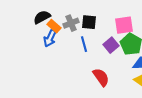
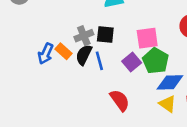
black semicircle: (42, 17) -> (84, 55), moved, turned -36
orange rectangle: (54, 26) -> (63, 51), moved
blue arrow: (50, 38) -> (46, 54), moved

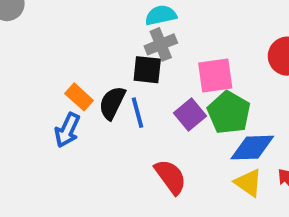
gray cross: (84, 36) -> (161, 44), moved
blue arrow: (46, 54) -> (67, 130), moved

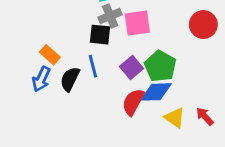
pink square: (215, 76) -> (137, 23), moved
black semicircle: (112, 103) -> (70, 79), moved
blue diamond: (252, 148) -> (156, 92), moved
red semicircle: (171, 177) -> (133, 102), moved, turned -116

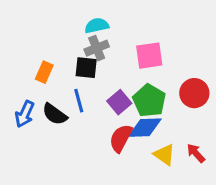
pink square: (137, 23) -> (149, 56), moved
red circle: (203, 25) -> (194, 93), moved
orange rectangle: (50, 55) -> (44, 72), moved, turned 72
black semicircle: (70, 79) -> (55, 114), turned -80

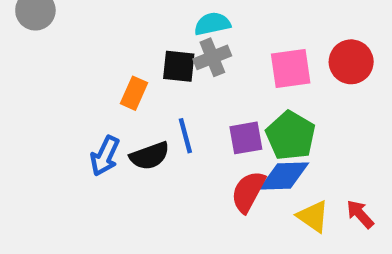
black square: (86, 68) -> (179, 66), moved
red circle: (194, 93) -> (351, 62), moved
purple square: (119, 102) -> (246, 138), turned 30
black semicircle: (55, 114) -> (150, 156), turned -56

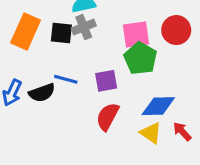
orange rectangle: (134, 93) -> (26, 32), moved, size x1.6
blue line: (185, 136) -> (66, 79), turned -60
green pentagon: (291, 136) -> (140, 58), moved
blue diamond: (284, 176) -> (158, 106), moved

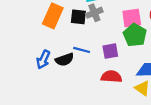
red semicircle: (108, 117) -> (111, 77), turned 66

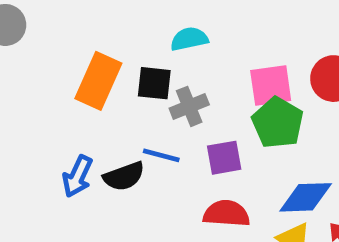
gray cross: (94, 13) -> (189, 106), moved

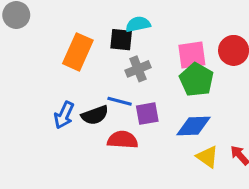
black square: (154, 83) -> (121, 40), moved
purple square: (224, 158) -> (147, 114), moved
blue diamond: (306, 197) -> (193, 126), moved
red semicircle: (226, 214) -> (123, 140), moved

